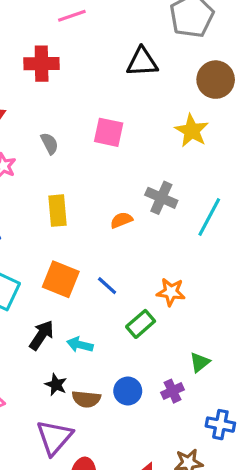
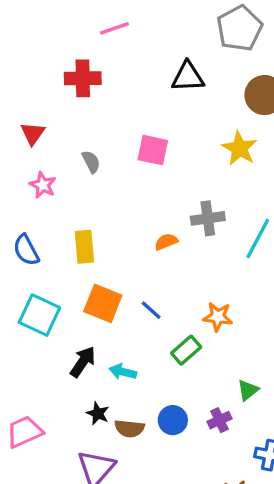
gray cross: (161, 198) -> (208, 218), turned -32
yellow rectangle: (58, 211) -> (84, 247), moved

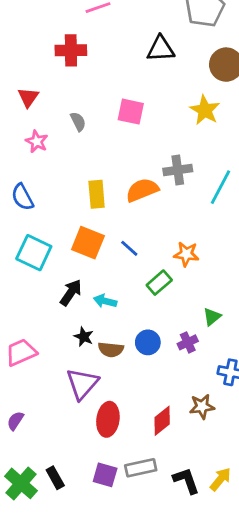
orange semicircle: (166, 242) -> (142, 190), size x1.6
yellow rectangle: (84, 247) -> (97, 194), moved

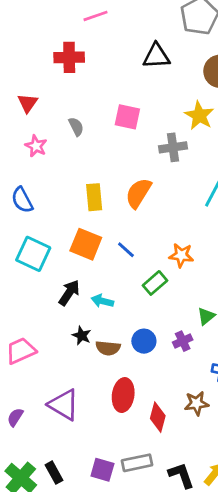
gray cross: (178, 170) -> (173, 147), moved
orange semicircle: (142, 190) -> (138, 193), turned -36
purple triangle: (82, 384) -> (64, 405), moved, turned -40
red ellipse: (108, 419) -> (123, 395), moved
red diamond: (162, 421) -> (158, 417), turned -36

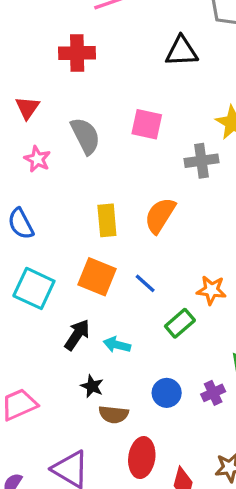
gray semicircle: (76, 127) -> (85, 136), size x1.6
brown semicircle: (108, 348) -> (114, 414), moved

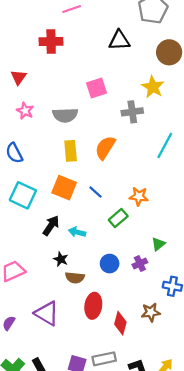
pink square: (147, 124) -> (97, 88), turned -30
gray semicircle: (85, 136) -> (65, 115), moved, turned 115

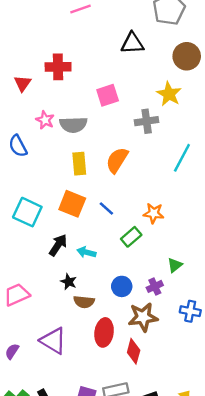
red cross: (51, 41) -> (58, 67), moved
pink star: (25, 111) -> (45, 120), moved
blue semicircle: (14, 153) -> (18, 146), moved
brown star: (151, 312) -> (143, 317), moved, size x1.4

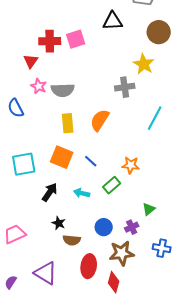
red triangle: (23, 83) -> (31, 61), moved
pink square: (108, 95) -> (76, 39), moved
cyan square: (27, 212) -> (24, 164), turned -35
cyan arrow: (86, 252) -> (82, 193), moved

